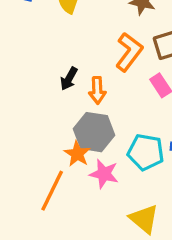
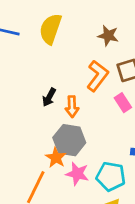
cyan pentagon: (146, 152) -> (111, 176), moved

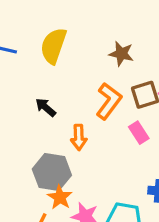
black arrow: (49, 97) -> (46, 107), moved, turned 102
gray hexagon: (69, 140) -> (52, 172), moved

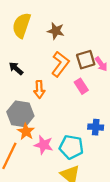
brown star: (121, 54) -> (56, 31), moved

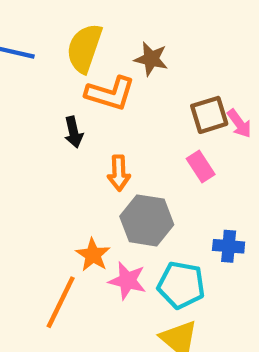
orange L-shape: (60, 64) -> (110, 93), moved, turned 70
black arrow: (16, 68) -> (74, 132), turned -144
gray hexagon: (20, 114) -> (147, 220), moved

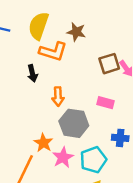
pink rectangle: (201, 167) -> (106, 103), moved, turned -42
pink star: (127, 281) -> (63, 157), turned 30
cyan pentagon: (181, 285) -> (93, 160), turned -30

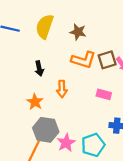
orange L-shape: (53, 51) -> (83, 60), moved
gray hexagon: (74, 123) -> (46, 130), moved
orange star: (43, 143) -> (35, 102), moved

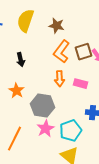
orange L-shape: (83, 60) -> (62, 52), turned 110
orange arrow: (62, 89) -> (60, 79), moved
gray hexagon: (46, 130) -> (43, 106), moved

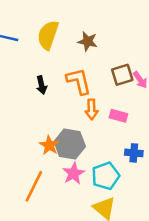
orange L-shape: (62, 52) -> (79, 81), moved, turned 130
orange star: (17, 91) -> (49, 145), moved

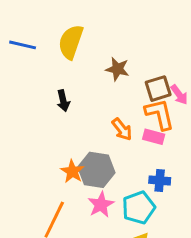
brown star: (88, 41) -> (117, 69), moved
orange L-shape: (79, 81) -> (160, 114), moved
orange arrow: (92, 109) -> (122, 129), turned -36
blue cross: (134, 153) -> (160, 180), moved

